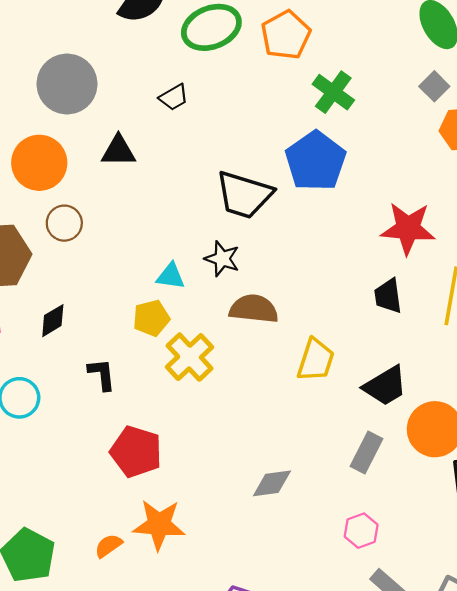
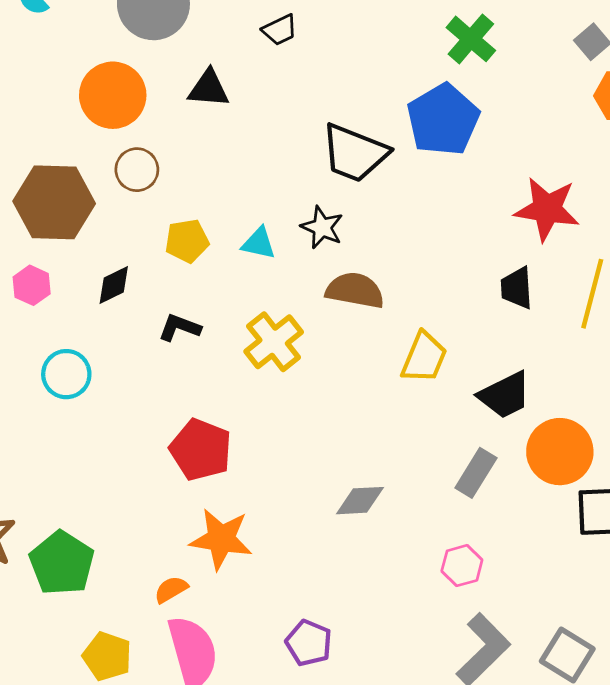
yellow pentagon: (151, 318) -> (187, 241), moved
black L-shape: (102, 374) -> (180, 328), moved, turned -68
orange semicircle: (108, 546) -> (171, 589), moved

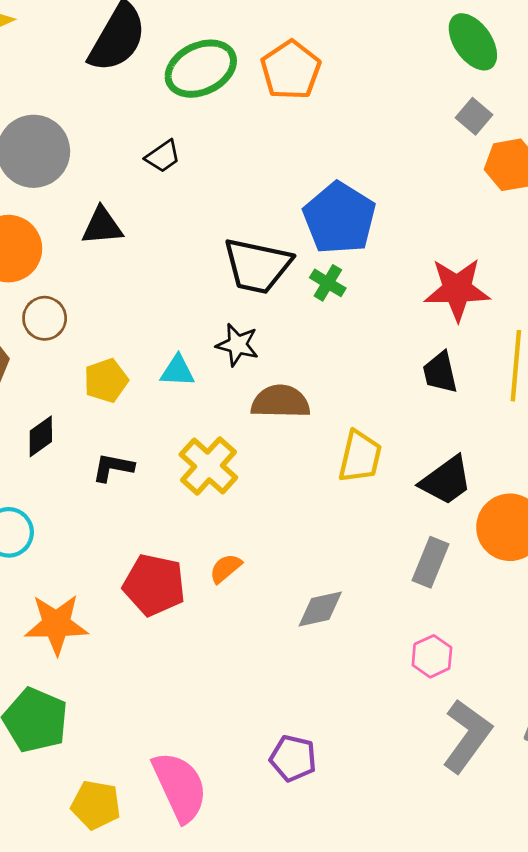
green cross: (471, 39) -> (328, 283), moved, size x0.7
orange star: (221, 539) -> (56, 624), moved
orange semicircle: (171, 589) -> (225, 568), moved

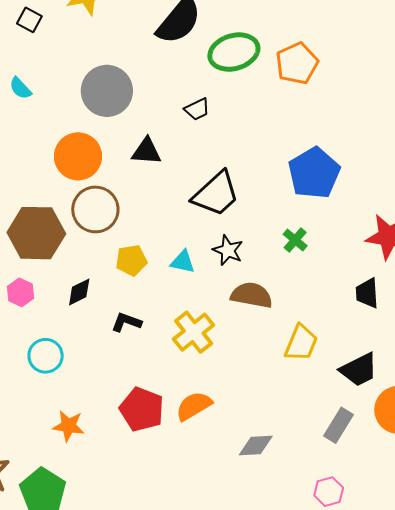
black trapezoid: (257, 266) -> (216, 194), moved, turned -64
green cross: (328, 283) -> (295, 240), moved
brown circle: (45, 318) -> (95, 209), size x1.5
orange semicircle: (225, 568) -> (194, 406), size x1.5
orange star: (56, 624) -> (69, 426), size x0.7

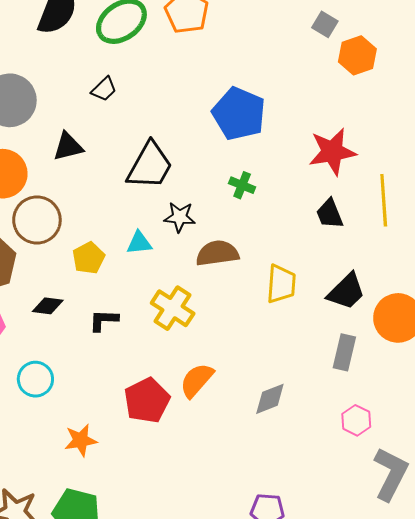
black diamond: (79, 292) -> (48, 306), turned 52
red pentagon: (142, 409) -> (147, 400), turned -30

